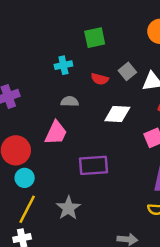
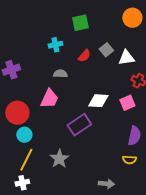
red semicircle: (100, 79) -> (84, 56), turned -64
white diamond: (117, 114) -> (98, 101), moved
purple rectangle: (93, 165) -> (79, 125), turned -30

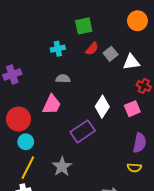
red semicircle: (84, 56) -> (92, 49), moved
white diamond: (98, 101) -> (102, 107), turned -60

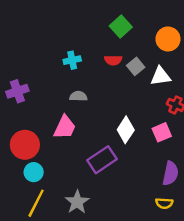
orange circle: (137, 21) -> (168, 39), moved
green square: (84, 26) -> (121, 27), moved, turned -30
red semicircle: (92, 49) -> (113, 60), turned 48

